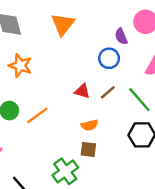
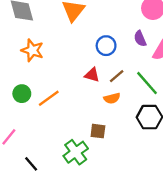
purple semicircle: (121, 36) -> (140, 39), moved
blue circle: (109, 58) -> (106, 46), moved
orange semicircle: (90, 125) -> (112, 98), moved

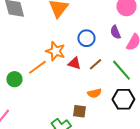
orange star: (32, 50) -> (55, 51), moved
orange line: (49, 98) -> (37, 67), moved
orange semicircle: (112, 98) -> (94, 93), moved

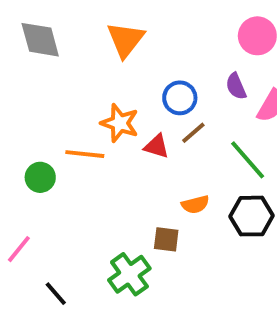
brown line: (95, 64) -> (193, 133), moved
orange line: (37, 67) -> (85, 154), turned 42

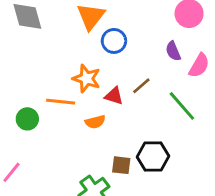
blue circle: (180, 98) -> (114, 41), moved
orange semicircle: (195, 204) -> (95, 122), moved
black hexagon: (252, 216) -> (153, 156), moved

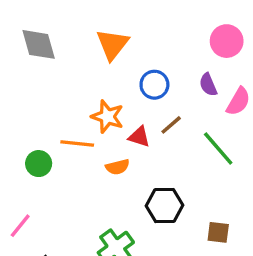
blue circle: (114, 41) -> (154, 85), moved
black hexagon: (153, 156) -> (165, 206), moved
brown square: (121, 165) -> (218, 232), moved

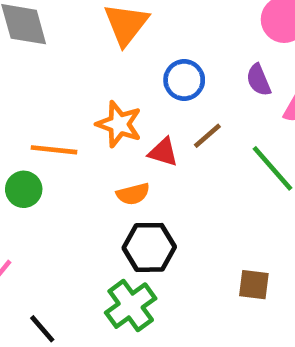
orange line: (77, 143) -> (54, 150), moved
black hexagon: (165, 206) -> (149, 247), moved
brown square: (218, 232) -> (254, 285), moved

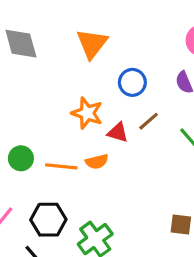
orange line: (54, 150) -> (61, 166), moved
black hexagon: (149, 247) -> (48, 220), moved

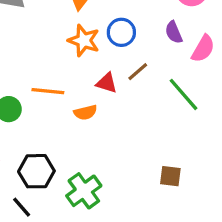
orange star: (87, 113) -> (84, 40), moved
orange line: (61, 166) -> (48, 91), moved

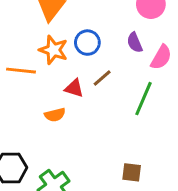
orange line: (48, 91) -> (21, 71), moved
green line: (183, 94) -> (143, 99), turned 64

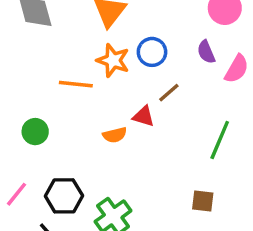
red triangle: (74, 88) -> (144, 116), moved
green line: (143, 99) -> (220, 140), moved

